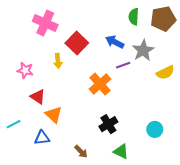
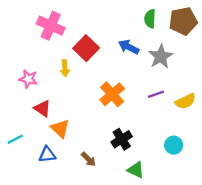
purple line: (123, 65) -> (156, 94), moved
yellow semicircle: (165, 72) -> (185, 101), moved
brown arrow: (81, 152) -> (89, 159), moved

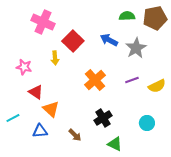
green semicircle: (150, 19) -> (127, 16), turned 84

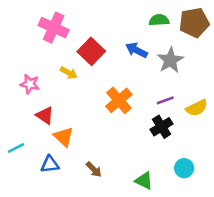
yellow arrow: (55, 58) -> (69, 73), turned -56
black cross: (103, 118) -> (162, 127), moved
cyan circle: (147, 123) -> (184, 168), moved

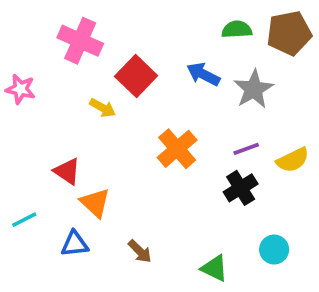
pink star: (30, 84) -> (21, 89), moved

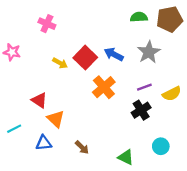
pink cross: (80, 41) -> (47, 24), size x0.7
blue arrow: (203, 74) -> (114, 54), moved
red square: (136, 76) -> (85, 58), moved

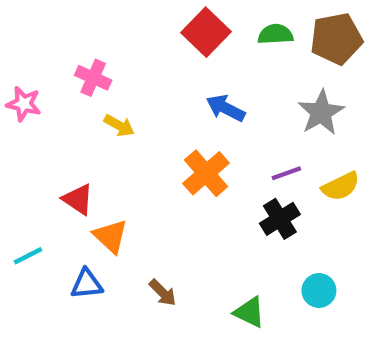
pink cross: (47, 24) -> (93, 78), moved
gray star: (149, 52) -> (321, 112), moved
red square: (85, 58) -> (206, 32), moved

